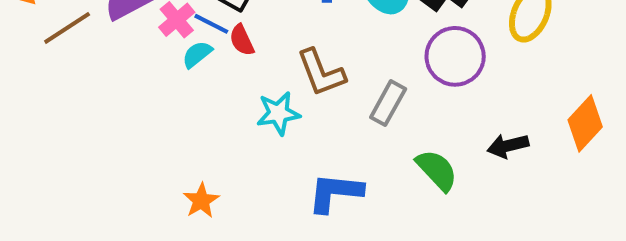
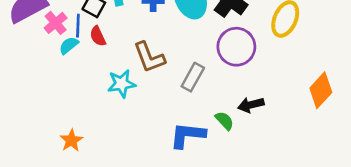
blue line: (211, 24) -> (78, 26), turned 65
black arrow: (508, 146) -> (251, 105), moved
green semicircle: (437, 170) -> (224, 121), size x0.7
blue L-shape: (335, 192) -> (188, 135), moved

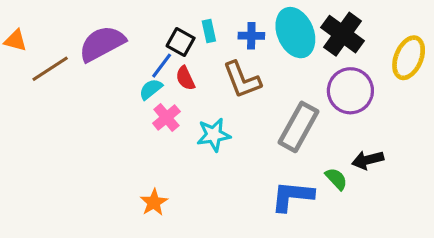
pink cross: (56, 23) -> (166, 117), moved
blue line: (78, 26) -> (162, 66), turned 35
brown L-shape: (149, 57) -> (242, 80), moved
gray rectangle: (193, 77) -> (299, 127), size x1.4

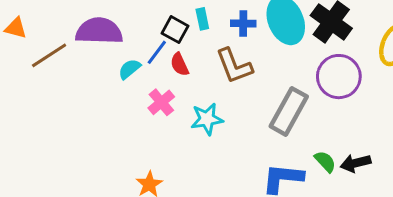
purple semicircle: (102, 44) -> (99, 31), turned 30
cyan semicircle: (151, 89) -> (129, 69), moved
black arrow: (368, 160) -> (356, 163), moved

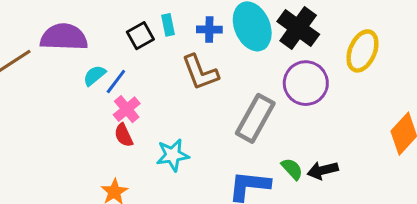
black square: (175, 30) -> (140, 36), turned 32
blue line: (157, 52) -> (116, 82), moved
red semicircle: (180, 64) -> (124, 135), moved
cyan star: (207, 119) -> (173, 155), moved

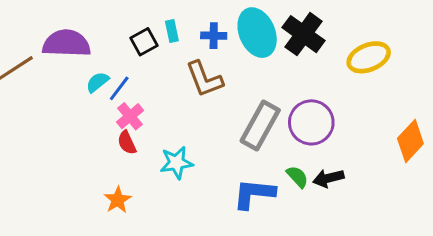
yellow ellipse: (362, 51) -> (369, 57), turned 45
purple circle: (306, 83) -> (311, 122), moved

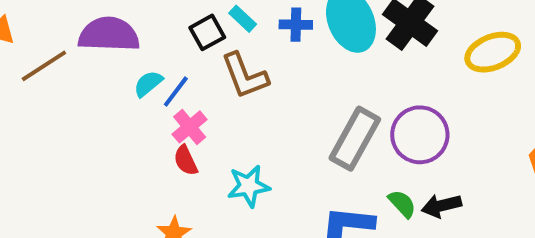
cyan rectangle: (172, 31) -> (243, 19), turned -35
brown L-shape: (204, 79) -> (245, 76), moved

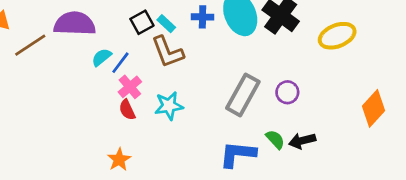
cyan rectangle: (243, 19) -> (166, 24), moved
purple circle: (420, 135) -> (287, 92), size x0.6
cyan star: (249, 186) -> (169, 106), moved

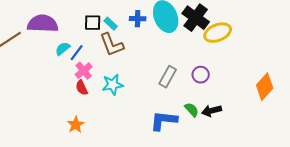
black square: (142, 22) -> (93, 23), turned 30
yellow ellipse: (337, 36) -> (218, 33), moved
gray rectangle: (243, 95) -> (168, 77), size x0.7

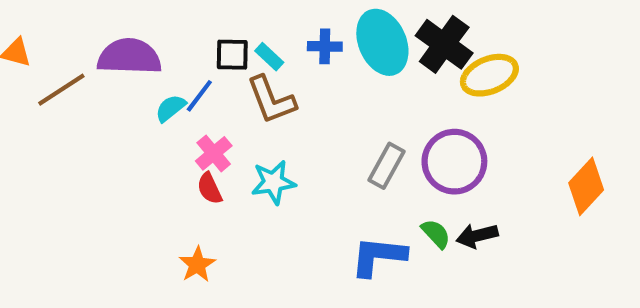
blue line: (77, 53) -> (199, 96), moved
purple circle: (201, 75) -> (454, 162), size x1.8

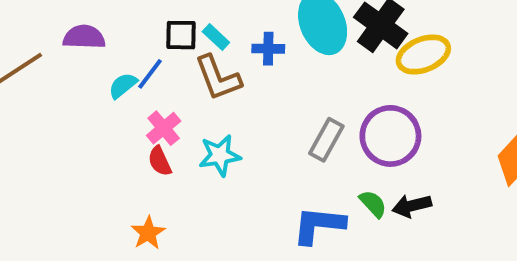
blue cross: (325, 46) -> (268, 49), moved
purple semicircle: (129, 57) -> (84, 37), size x0.7

